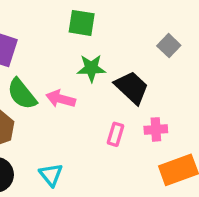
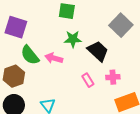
gray square: (169, 46) -> (121, 25), size x1.6
pink rectangle: (116, 134) -> (88, 80), turned -48

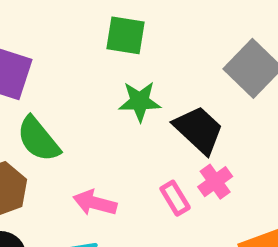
pink arrow: (54, 58) -> (95, 203), moved
pink cross: (113, 77) -> (215, 182), moved, turned -32

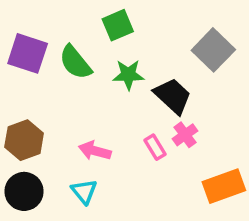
green square: (126, 35) -> (118, 25), turned -32
green semicircle: (38, 139) -> (75, 62), moved

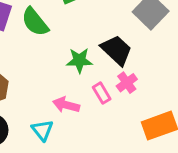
green star: (128, 75) -> (79, 60), moved
pink arrow: (95, 151) -> (66, 105), moved

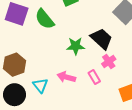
pink rectangle: (102, 93) -> (94, 77), moved
cyan triangle: (42, 130) -> (40, 85), moved

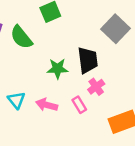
black trapezoid: (101, 39) -> (88, 60), turned 40
cyan triangle: (40, 85) -> (16, 100), moved

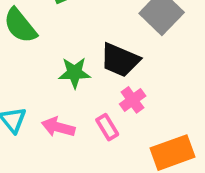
black trapezoid: (88, 60) -> (120, 60), turned 120

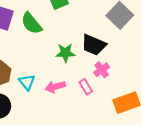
pink arrow: (58, 127) -> (55, 87), turned -30

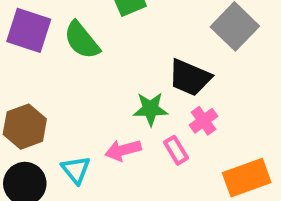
green star: (65, 53) -> (150, 109), moved
cyan triangle: (27, 82) -> (76, 170), moved

